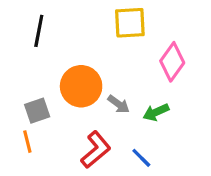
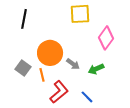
gray square: (37, 111) -> (23, 68), turned -35
orange line: (27, 142) -> (42, 75), moved

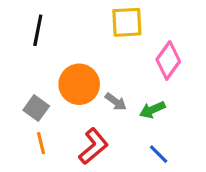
orange line: (42, 75) -> (41, 143), moved
blue line: (87, 97) -> (159, 154), moved

